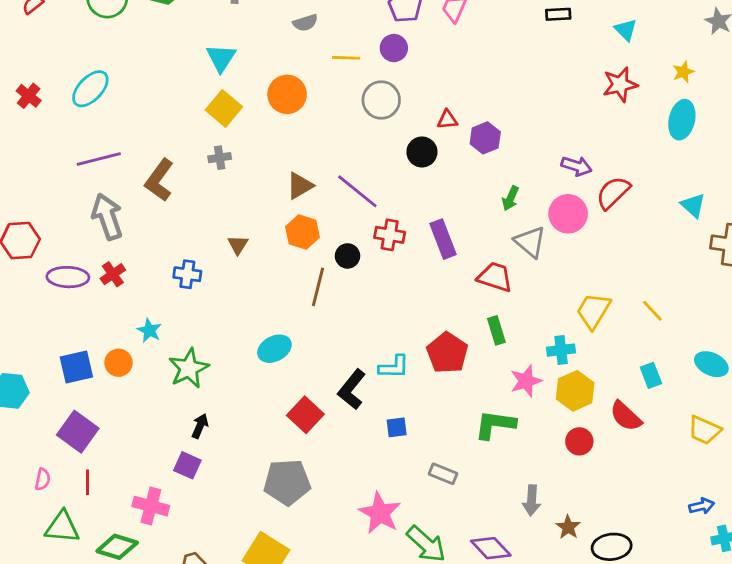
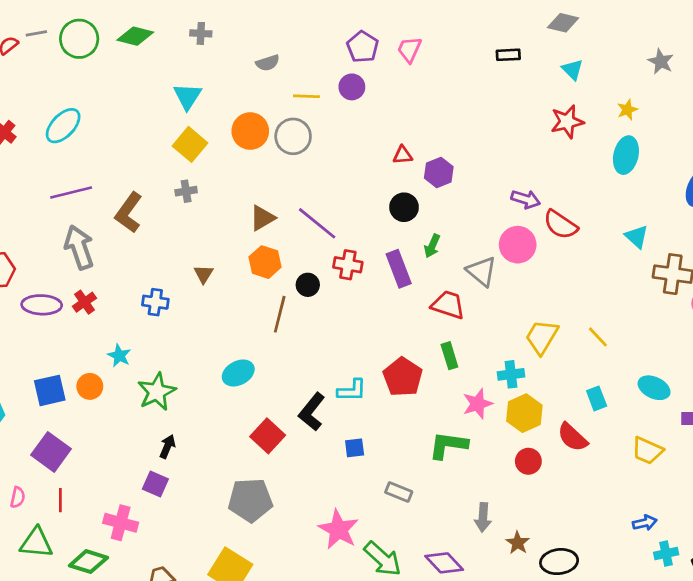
gray circle: (381, 100) -> (293, 136), moved
black circle: (422, 152) -> (404, 207), moved
red semicircle: (613, 193) -> (560, 225), turned -102
green arrow: (510, 198) -> (432, 246), moved

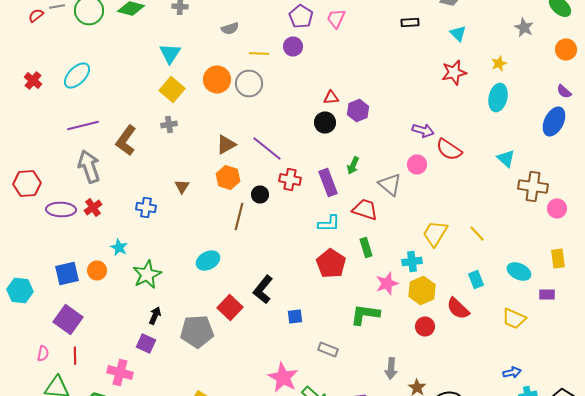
black circle: (404, 207) -> (325, 122), moved
pink circle: (518, 245) -> (417, 164), size x0.7
cyan L-shape: (352, 390) -> (329, 224), moved
gray pentagon: (250, 500) -> (197, 332), moved

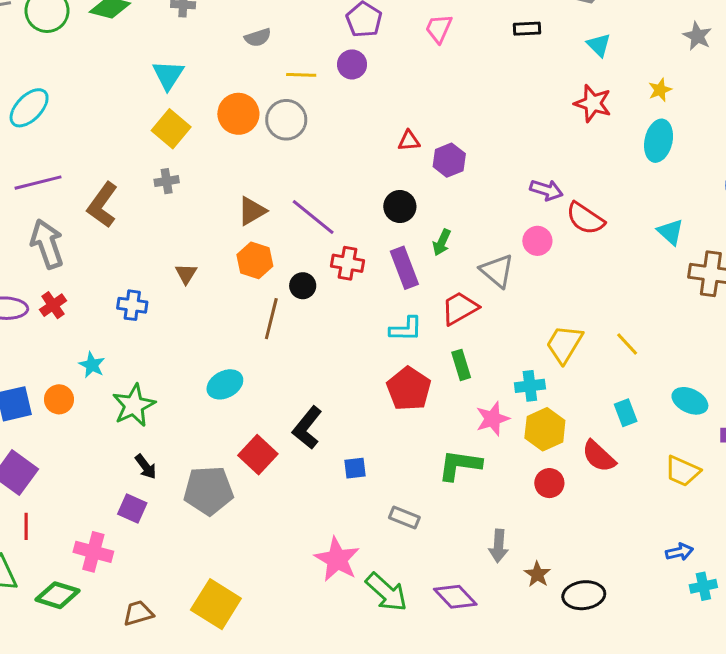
pink trapezoid: (336, 18) -> (439, 29), moved
red star: (454, 72) -> (593, 103), turned 30
black circle: (325, 122) -> (400, 206), moved
red trapezoid: (365, 210) -> (460, 308), turned -48
black arrow: (155, 316) -> (146, 467), turned 120

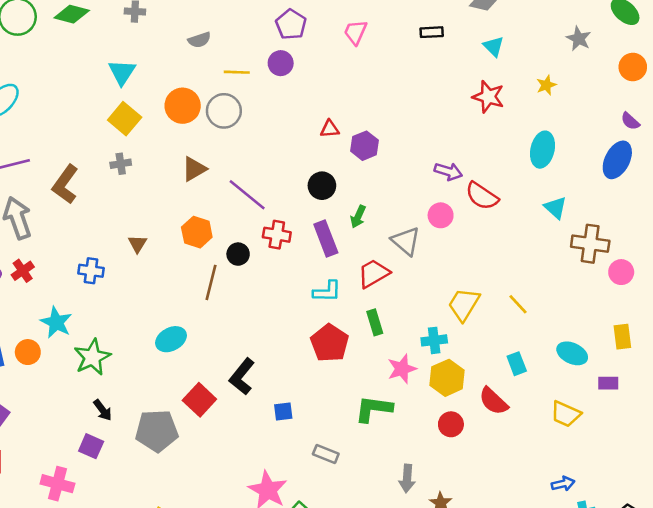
cyan ellipse: (659, 141) -> (542, 150), moved
brown triangle: (252, 211) -> (194, 169), moved
cyan star: (92, 365) -> (56, 322), size x1.4

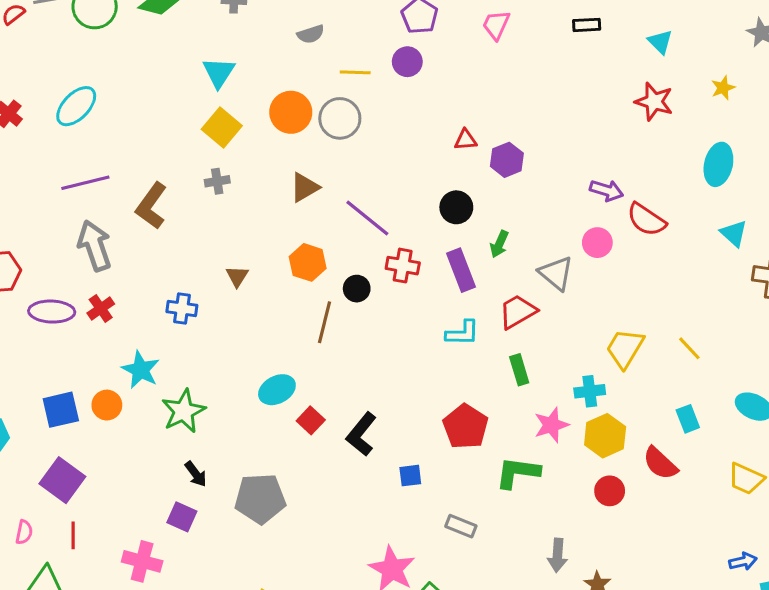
red pentagon: (330, 343) -> (466, 426), moved
red square: (199, 400) -> (311, 420), moved, size x0.7

